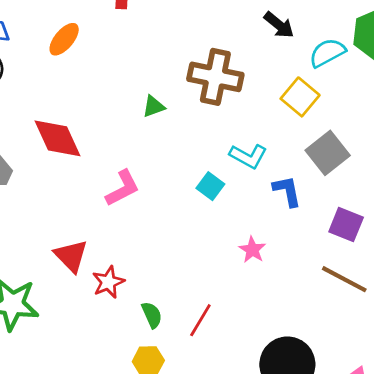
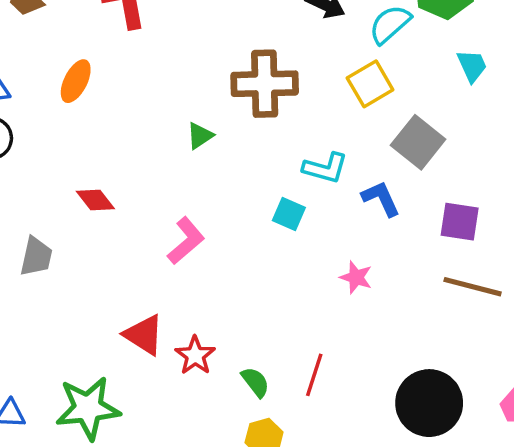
yellow square: (300, 97) -> (370, 84), turned 33
red diamond: (58, 138) -> (95, 200), size x0.6

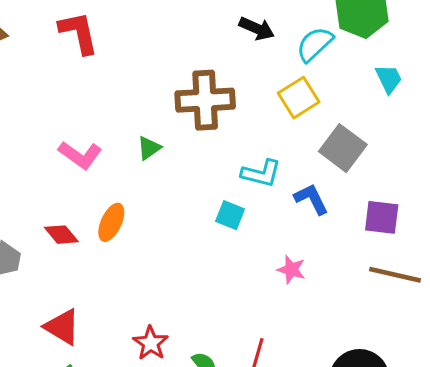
orange ellipse: (76, 81) -> (111, 222), moved
red diamond: (95, 200) -> (61, 235), moved
pink L-shape: (186, 241) -> (80, 155), moved, turned 78
red triangle: (144, 335) -> (62, 327), moved

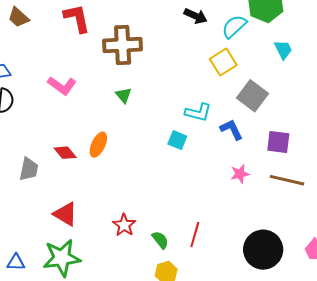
brown cross: (205, 100) -> (123, 45), moved
green triangle: (149, 148) -> (124, 95), turned -36
pink L-shape: (80, 155) -> (62, 86), moved
pink star: (291, 270) -> (240, 174), moved, turned -30

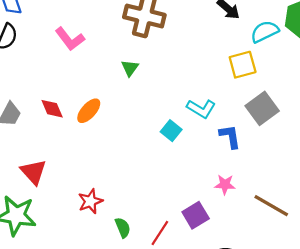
purple square: (278, 142) -> (196, 215), moved, turned 35

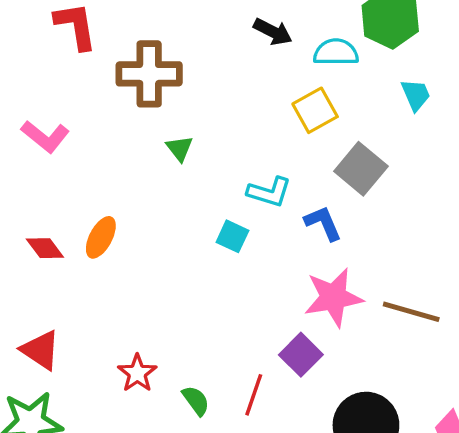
cyan semicircle: (265, 32) -> (336, 52), turned 40
green triangle: (130, 68) -> (179, 148), moved
pink star: (225, 185) -> (333, 297), size x1.8

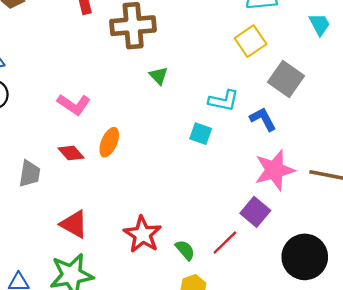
pink L-shape: (45, 136) -> (74, 104), moved
red star: (137, 373) -> (143, 234), size x1.4
red line: (254, 395) -> (225, 243), turned 32

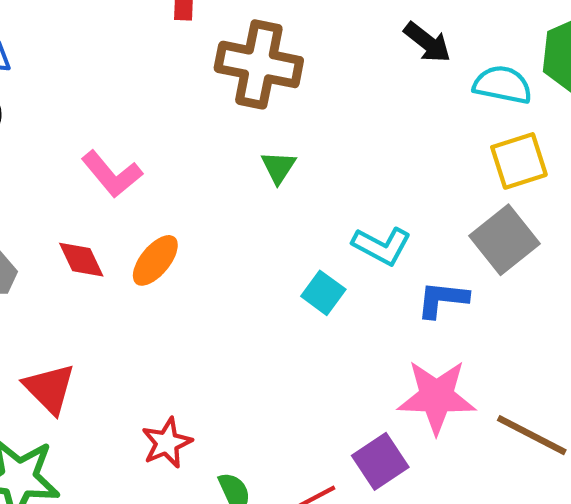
yellow square: (251, 41) -> (519, 161), moved
blue L-shape: (263, 119) -> (442, 299), turned -72
red star: (143, 234) -> (167, 443), size x0.7

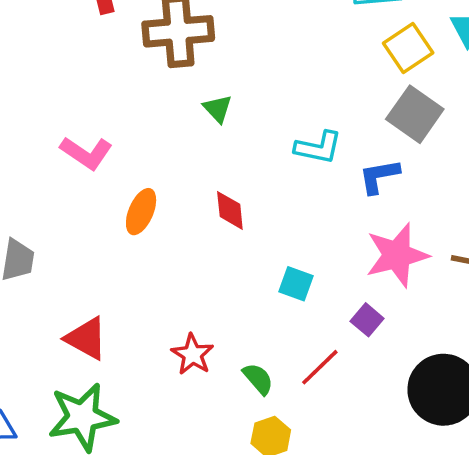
red diamond: (81, 260) -> (230, 210), moved, turned 36
cyan square: (323, 293) -> (296, 284), moved
purple square: (380, 461) -> (367, 320), size x0.7

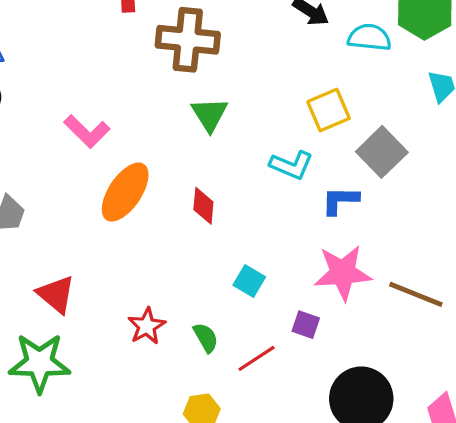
yellow square: (408, 48) -> (329, 110), moved
green triangle: (218, 109) -> (210, 114), size x1.4
orange ellipse: (141, 212) -> (125, 192), size x1.5
purple square: (367, 320) -> (306, 325), turned -32
green semicircle: (258, 379) -> (206, 338), moved

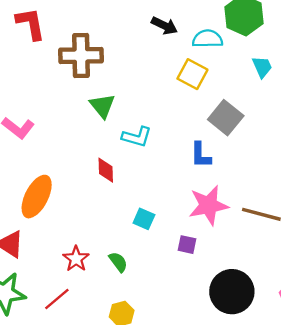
yellow square: (329, 110) -> (192, 74), moved, turned -32
cyan L-shape: (291, 165) -> (137, 137), moved
orange ellipse: (125, 192) -> (37, 197), moved
blue L-shape: (340, 200) -> (201, 155), turned -84
red line: (256, 358) -> (57, 299), moved

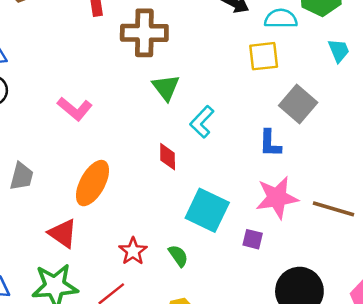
yellow square: (192, 74) -> (264, 56), turned -36
cyan L-shape: (137, 137) -> (202, 122), turned 116
cyan square: (144, 219) -> (207, 210), size x1.8

